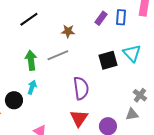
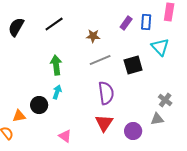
cyan triangle: (132, 53) -> (160, 47), moved
gray line: (58, 55) -> (100, 60), moved

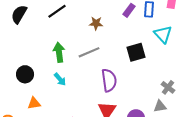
gray line: (100, 60) -> (89, 52), moved
cyan arrow: (57, 92) -> (60, 79), turned 120
black circle: (39, 105) -> (25, 74), moved
orange triangle: (19, 116) -> (34, 103), moved

